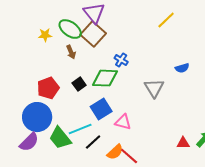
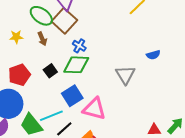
yellow star: (45, 35) -> (16, 37), moved
blue cross: (121, 60) -> (79, 46), moved
pink triangle: (123, 122) -> (94, 109), size x1.4

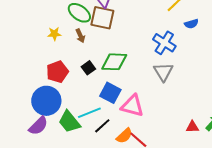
brown square: (64, 21) -> (102, 18), turned -30
blue cross: (79, 46) -> (164, 43), moved, size x1.6
blue semicircle: (153, 55) -> (191, 24), moved
blue square: (72, 96) -> (110, 93), turned -30

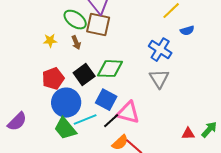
black square: (88, 68) -> (84, 75), size x1.5
blue circle: (46, 101) -> (66, 103), moved
purple semicircle: (38, 126) -> (17, 122), moved
black line: (102, 126) -> (111, 121), moved

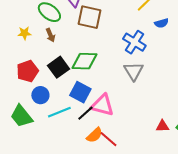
brown square: (98, 25) -> (89, 17), moved
blue circle: (66, 103) -> (40, 95), size x0.6
green trapezoid: (65, 129) -> (21, 116), moved

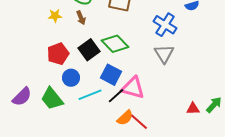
green diamond: (84, 61) -> (115, 44), turned 44

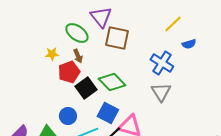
red pentagon: (58, 54) -> (69, 72), moved

